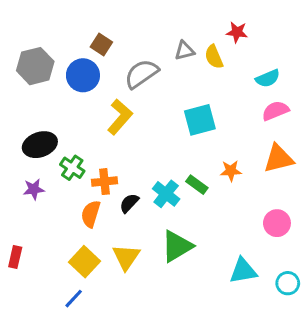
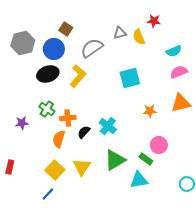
black ellipse: (40, 145) -> (48, 74), moved
green rectangle: (197, 185) -> (146, 159), moved
pink circle: (277, 223) -> (159, 145), moved
cyan triangle: (243, 271) -> (139, 180), moved

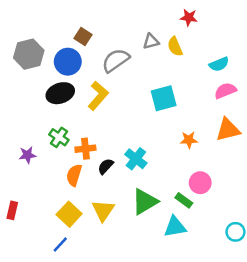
red star: (154, 21) -> (189, 18), moved

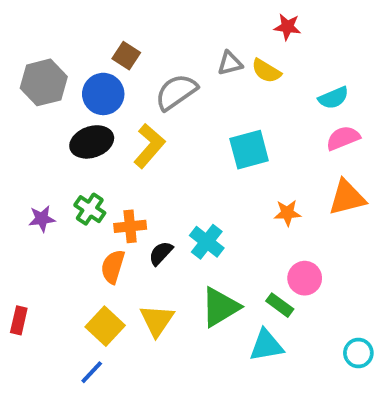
yellow semicircle: (175, 47) -> (266, 71), turned -36
purple star: (27, 155) -> (42, 219), moved

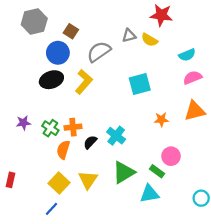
red star: (287, 27) -> (161, 15), size x1.5
gray hexagon: (44, 82) -> (34, 22), moved
green cross: (90, 209) -> (50, 128), moved

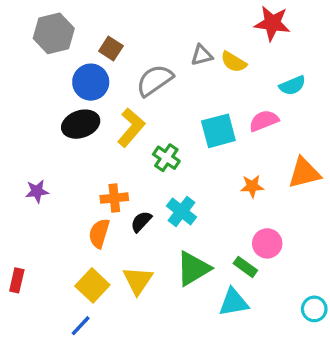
red star: (161, 15) -> (272, 23), moved
pink semicircle: (193, 78) -> (264, 121), moved
green cross: (50, 128) -> (166, 158), moved

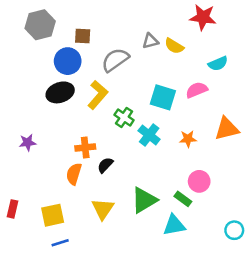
brown square: (111, 48) -> (83, 36), turned -30
cyan square: (218, 131) -> (163, 97), turned 32
cyan cross: (181, 211) -> (149, 135), moved
yellow square: (92, 285) -> (53, 215), moved, turned 35
blue line: (81, 326) -> (60, 243), turned 30

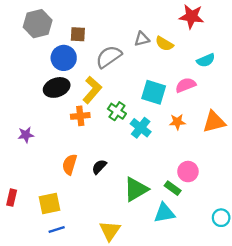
orange star: (188, 139) -> (177, 122), moved
orange cross: (85, 148) -> (80, 116), moved
black semicircle: (105, 165) -> (99, 167), moved
yellow triangle: (103, 209) -> (110, 231), moved

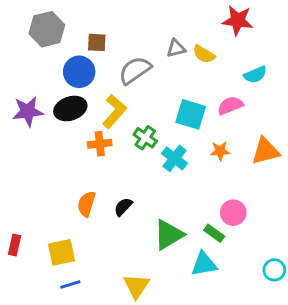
purple star: (26, 135) -> (28, 111), moved, size x1.5

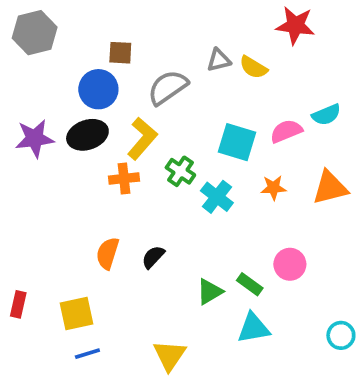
gray hexagon: (47, 29) -> (35, 33), moved
cyan semicircle: (255, 75) -> (326, 115), moved
green rectangle: (214, 233) -> (250, 284), moved
green triangle: (169, 235) -> (210, 292), size x0.7

